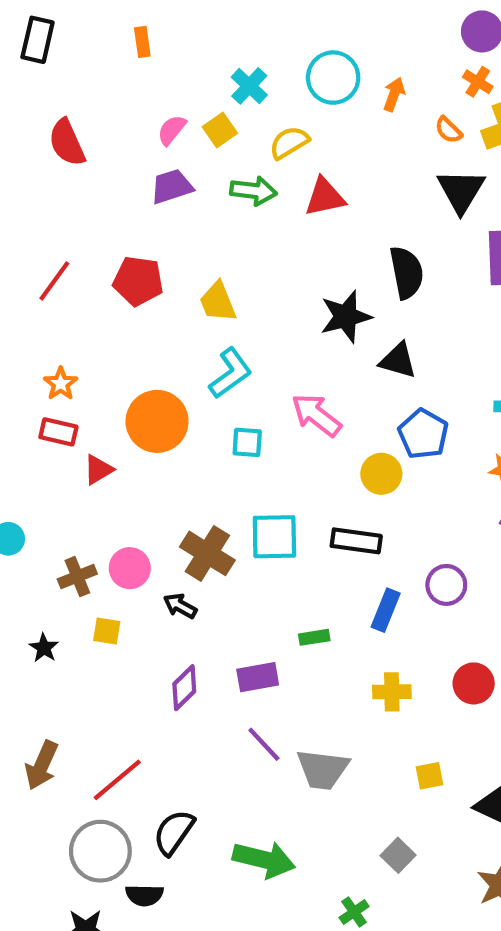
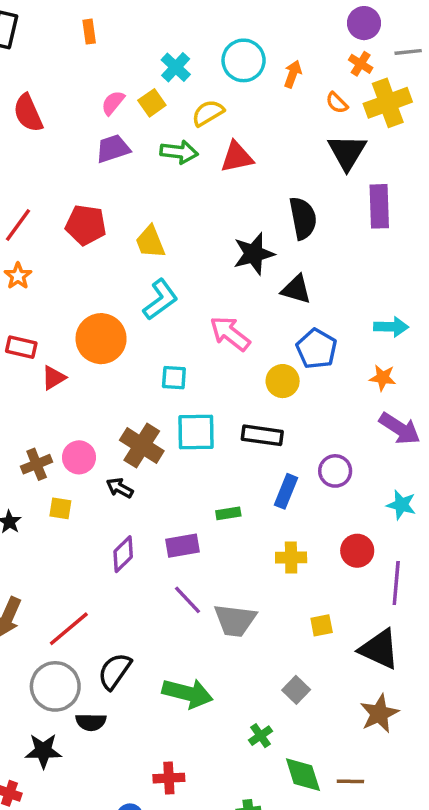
orange star: (61, 384) -> (18, 276), moved
cyan square: (247, 442) -> (174, 378), moved

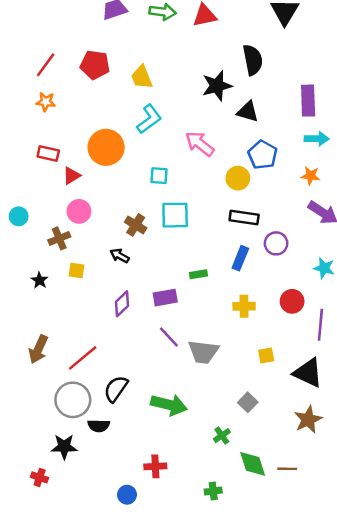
purple rectangle: (379, 206) -> (308, 101), moved
orange star: (18, 276) -> (46, 102), turned -30
black rectangle: (262, 435) -> (244, 218), moved
brown cross: (142, 446) -> (136, 225), size x0.7
pink circle: (79, 457) -> (79, 211), moved

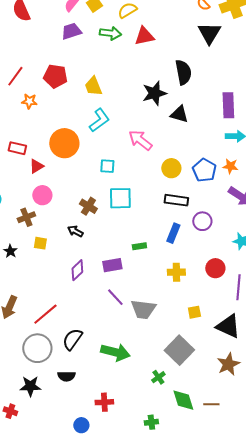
orange star: (46, 102) -> (29, 101), moved
blue pentagon: (262, 155) -> (204, 170), moved
gray square: (248, 402) -> (179, 350), size x1.8
black semicircle: (99, 426) -> (66, 376), moved

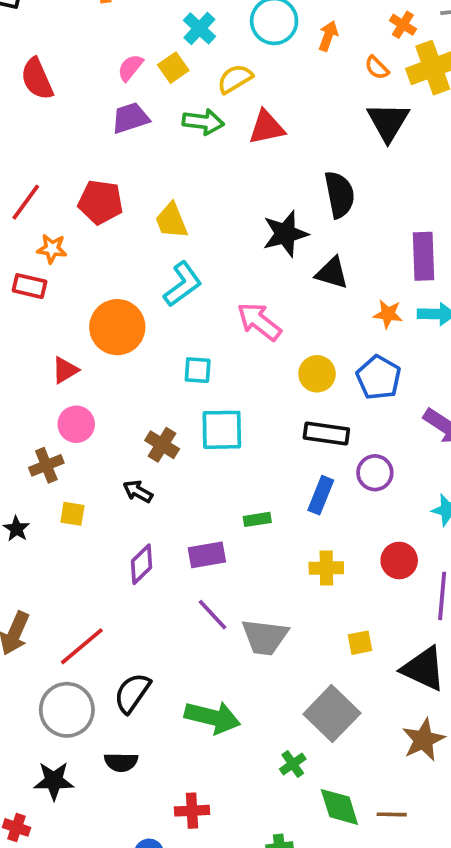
red rectangle: (17, 148) -> (30, 286), moved
orange star: (230, 166) -> (388, 314), moved

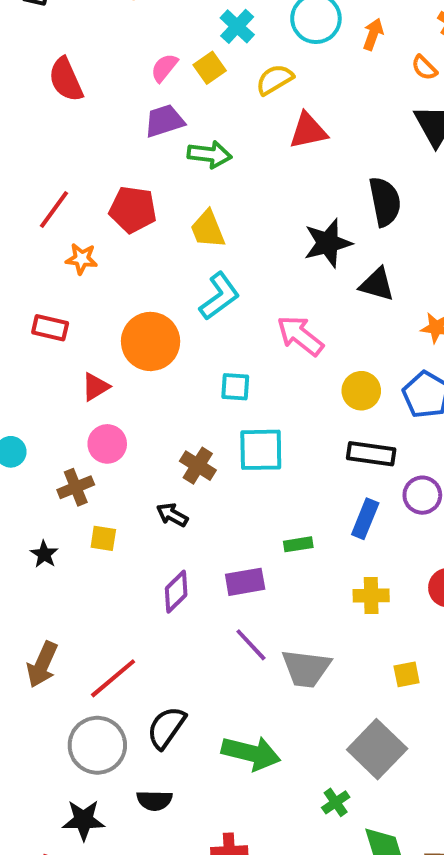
green arrow: (203, 122) -> (210, 154), moved
red rectangle: (30, 286) -> (50, 328), moved

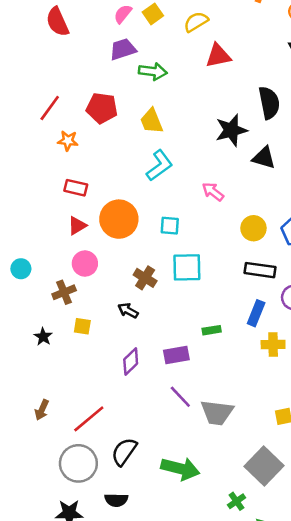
red rectangle: (50, 328) -> (76, 188), moved
pink arrow: (300, 336) -> (213, 192), size x0.7
orange circle: (151, 341) -> (119, 219), moved
yellow cross: (371, 596) -> (273, 345), moved
brown arrow: (42, 664) -> (42, 410), size x0.7

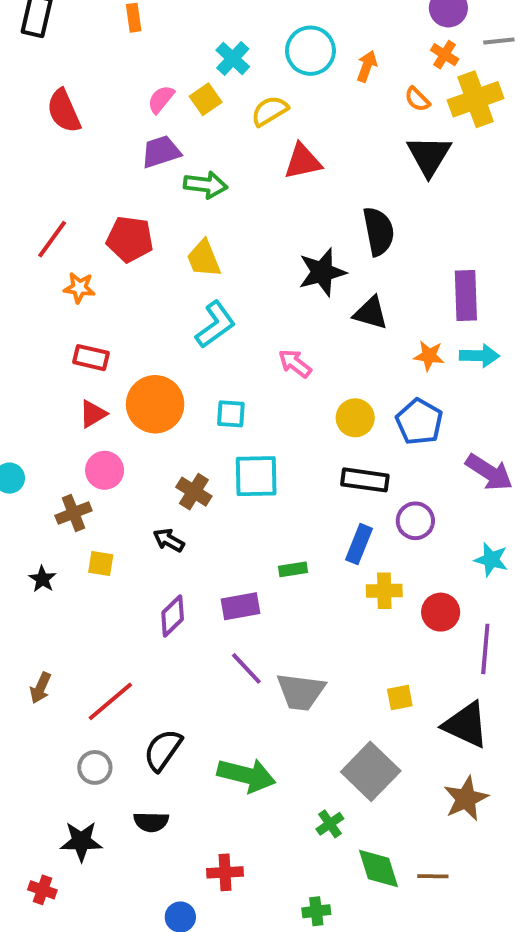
gray circle: (78, 463) -> (95, 767), size x0.6

